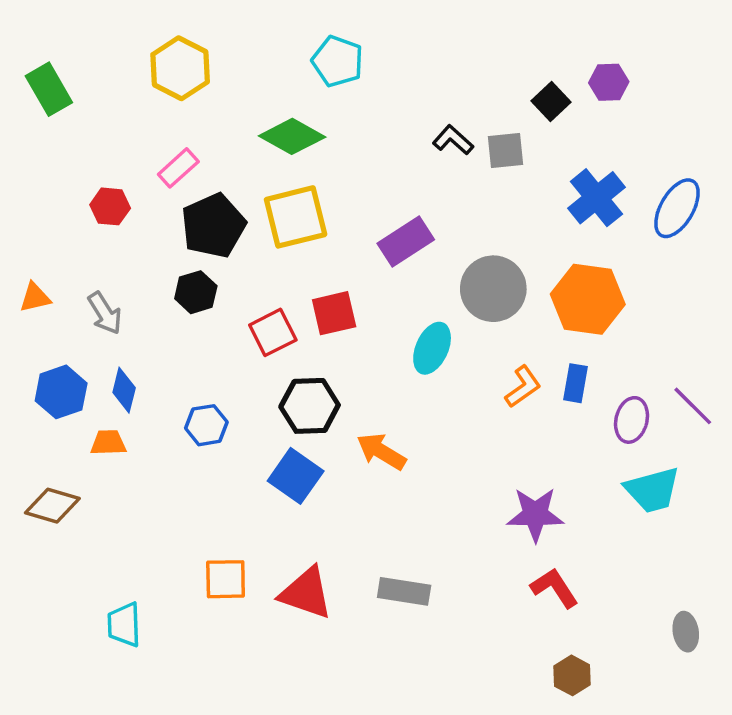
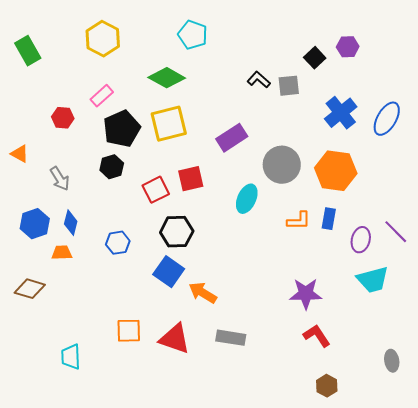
orange triangle: (35, 297) -> (20, 154), moved, turned 42
orange L-shape: (523, 387) -> (299, 221), turned 35
orange arrow: (381, 451) -> (203, 293), moved

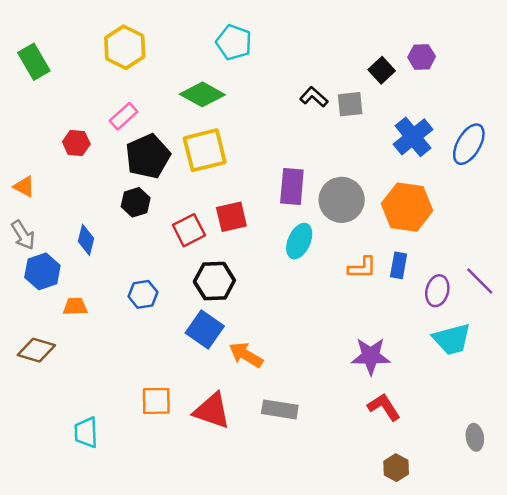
purple rectangle: (232, 138) -> (292, 187), moved, turned -52
gray arrow: (60, 179) -> (23, 235), moved
blue diamond: (71, 223) -> (86, 240), moved

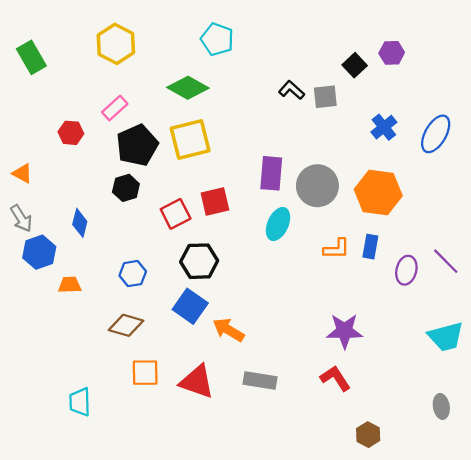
blue cross: (413, 137) -> (384, 127), size x0.7
cyan trapezoid: (452, 339) -> (446, 337), moved
brown diamond: (36, 350) -> (126, 325), moved
red L-shape: (384, 407) -> (335, 378), moved

